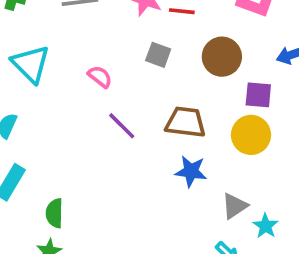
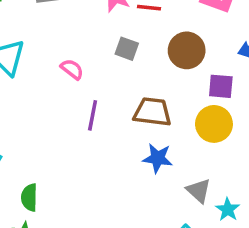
purple line: (122, 126) -> (93, 115), turned 56
gray triangle: (235, 206) -> (199, 191), turned -44

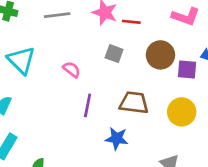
purple square: (221, 86) -> (187, 70), moved
blue star: (158, 158) -> (117, 138), moved

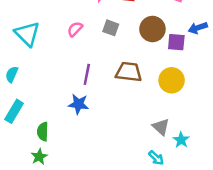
pink semicircle: (72, 70) -> (75, 29), moved, turned -84
blue star: (117, 138) -> (79, 104), moved

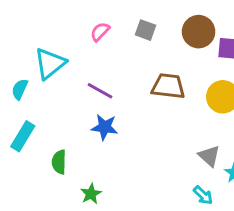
cyan triangle: (27, 34) -> (50, 63), moved, turned 36
purple line: (87, 74) -> (100, 91), moved, turned -72
green star: (39, 157) -> (91, 194), moved

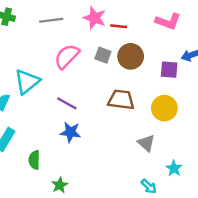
pink semicircle: (100, 32) -> (67, 56), size x1.6
brown circle: (199, 32) -> (131, 56), moved
gray triangle: (209, 156) -> (146, 143), moved

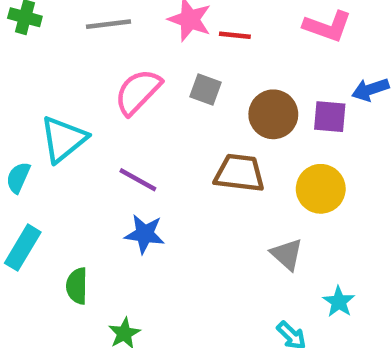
brown circle: (131, 56) -> (273, 114), moved

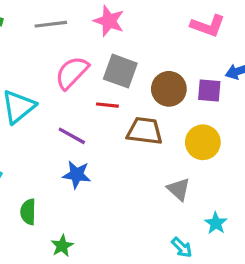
red line: (235, 35) -> (107, 105), moved
gray square: (206, 89) -> (120, 71), size x1.5

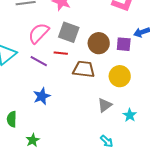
purple line: (72, 136) -> (39, 61), moved
blue star: (77, 175) -> (42, 96), turned -30
gray triangle: (179, 189) -> (105, 105), turned 42
cyan star: (216, 223) -> (130, 115), moved

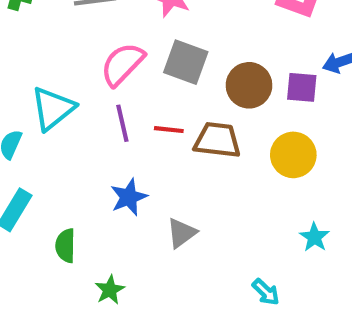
red line: (61, 53) -> (169, 130), moved
purple line: (39, 61) -> (122, 123), turned 48
gray triangle: (105, 105) -> (181, 233), moved

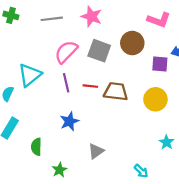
brown circle: (249, 85) -> (132, 43), moved
gray triangle: (181, 233) -> (96, 151), moved

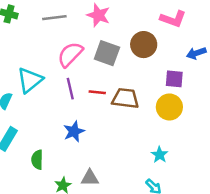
purple square: (160, 64) -> (174, 79), moved
cyan star: (166, 142) -> (160, 155), moved
gray triangle: (96, 151) -> (90, 178), moved, turned 35

